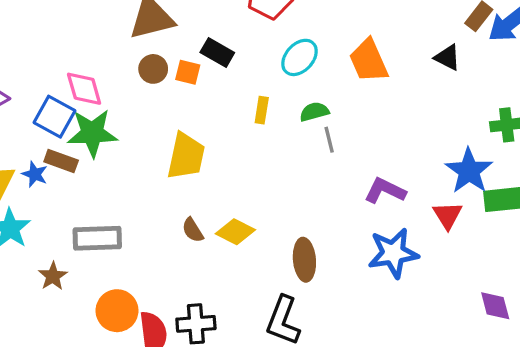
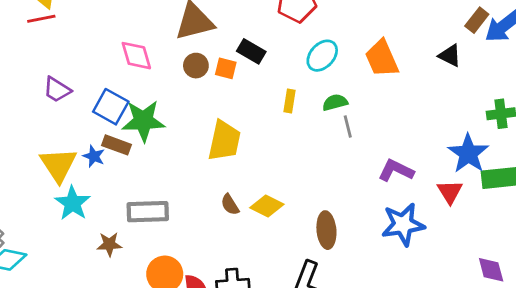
pink diamond: (84, 89) -> (136, 56), moved
brown star: (53, 276) -> (109, 244), turned 30

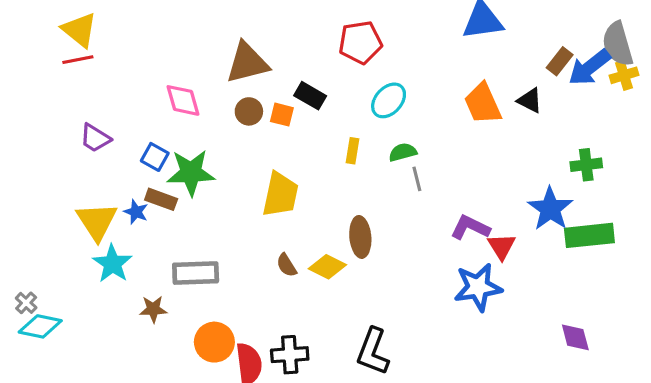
orange trapezoid: (382, 58) -> (483, 104), moved
blue square: (111, 107) -> (155, 157), size x0.7
red triangle: (450, 192) -> (502, 246), moved
brown ellipse: (326, 230) -> (360, 237), moved

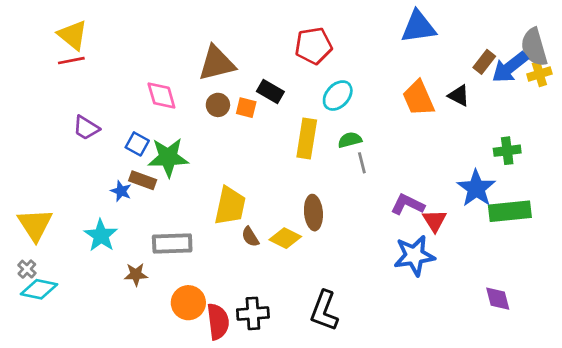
yellow rectangle: (352, 151) -> (307, 139), size x1.8
yellow trapezoid: (280, 195) -> (230, 206), moved
yellow triangle: (97, 221) -> (35, 225), moved

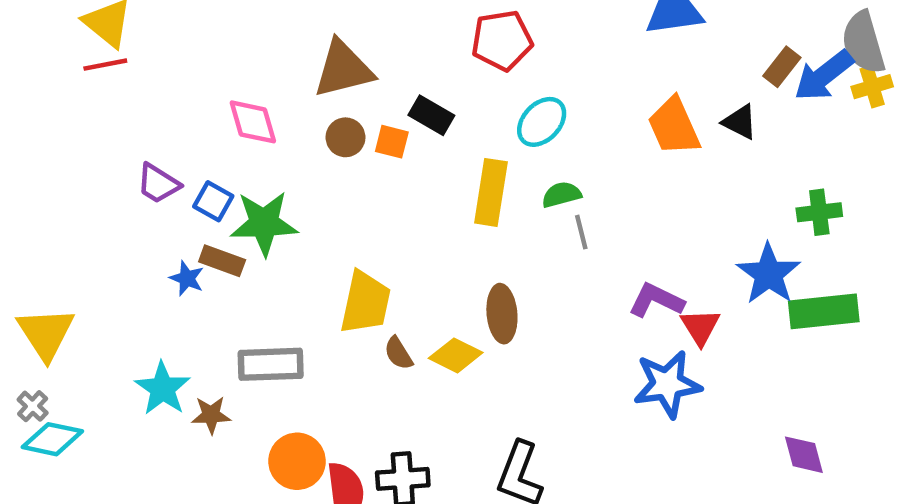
purple trapezoid: (86, 128) -> (158, 184), moved
cyan star: (101, 235) -> (163, 389), moved

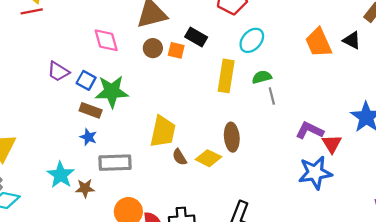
blue star: (187, 278) -> (88, 137), moved

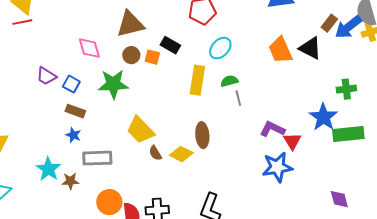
black triangle: (352, 40) -> (310, 48), size x1.4
green star: (112, 91) -> (113, 84), moved
yellow trapezoid: (163, 132) -> (140, 130), turned 124

